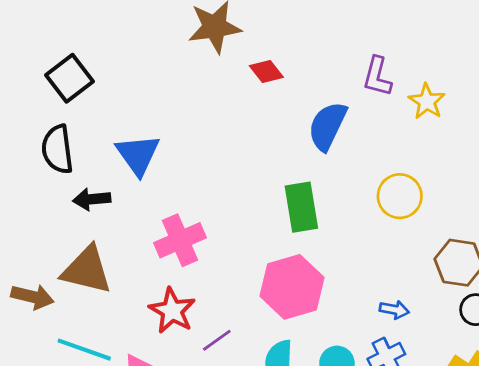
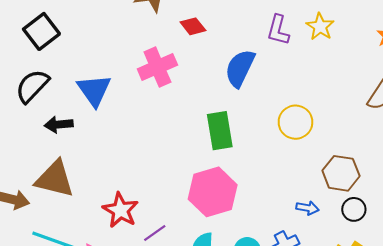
yellow star: (427, 101) -> (320, 27), moved
black semicircle: (57, 149) -> (32, 86), turned 51
pink cross: (180, 240) -> (157, 67), moved
blue arrow: (394, 310) -> (307, 208), moved

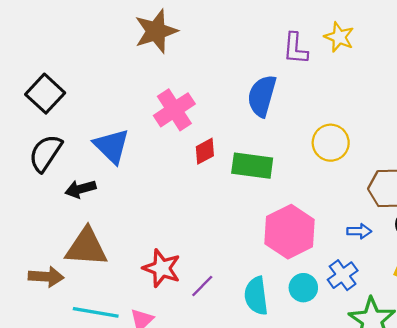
red diamond: (193, 26) -> (205, 151), moved, turned -70
green rectangle: (220, 131) -> (252, 166), turned -63
pink hexagon: (213, 192) -> (290, 232), moved

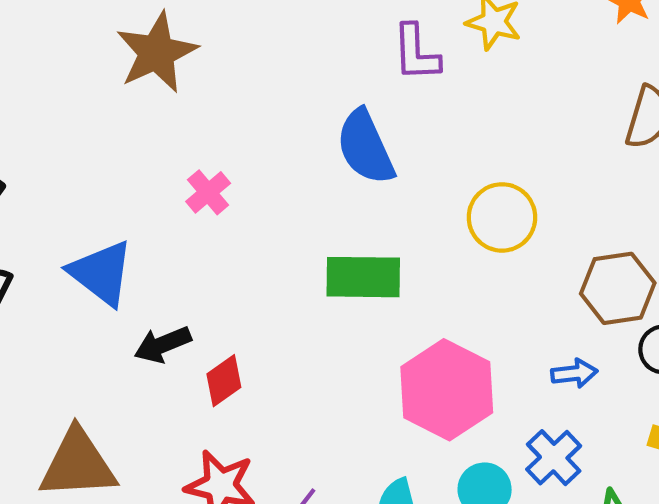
blue semicircle: (262, 96) -> (365, 147), turned -33
pink cross: (174, 110) -> (208, 192), size x0.6
red diamond: (205, 151) -> (224, 381), moved
black arrow: (80, 189) -> (163, 345), moved

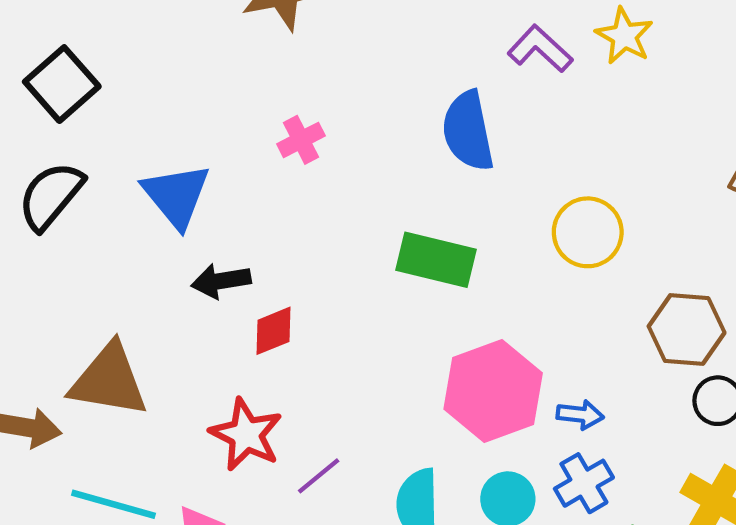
purple L-shape: (416, 53) -> (540, 49), turned 122
blue arrow: (574, 373) -> (580, 415), moved

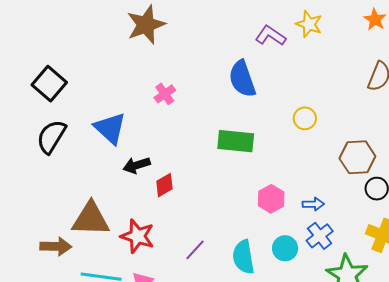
yellow circle: (588, 232) -> (305, 118), size x0.7
pink hexagon: (493, 391) -> (271, 199), size x0.6
red star: (246, 435) -> (137, 236), moved

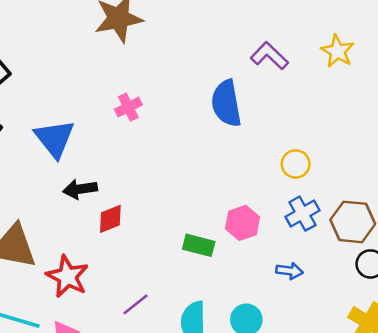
yellow star: (309, 24) -> (337, 51), moved
green rectangle: (236, 141) -> (199, 245), moved, size x0.7
pink hexagon: (271, 199) -> (243, 223), moved
blue cross: (320, 236) -> (302, 214), moved

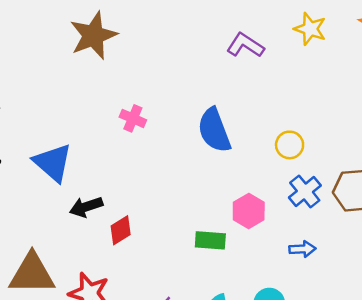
blue semicircle: (226, 103) -> (214, 130), moved
pink cross: (128, 107) -> (133, 118), moved, turned -30

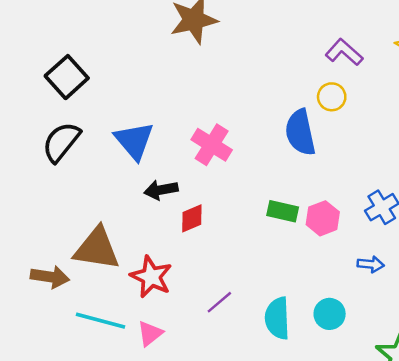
pink cross: (133, 118) -> (212, 145), moved, size x1.5
yellow circle: (290, 145) -> (332, 97), moved
green rectangle: (210, 240) -> (283, 211), moved

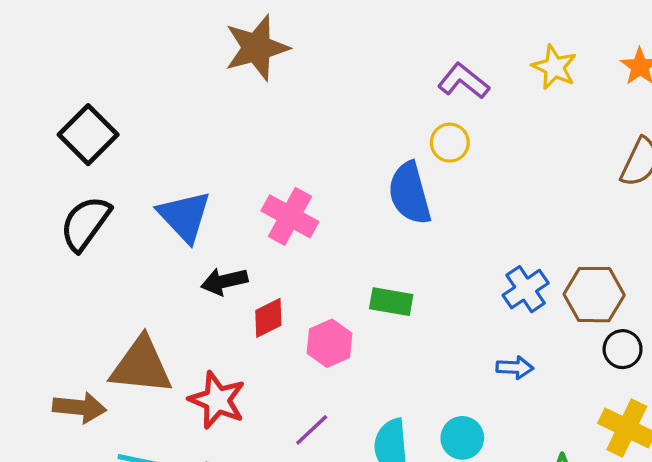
pink hexagon: (323, 218) -> (330, 343), moved

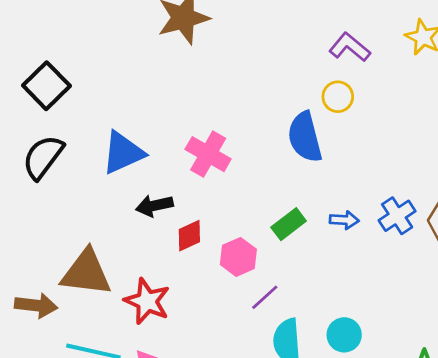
blue triangle: (184, 216) -> (123, 153), turned 48
green rectangle: (391, 302) -> (289, 224), turned -48
blue arrow: (515, 368) -> (344, 220), moved
purple line: (312, 430) -> (265, 297), moved

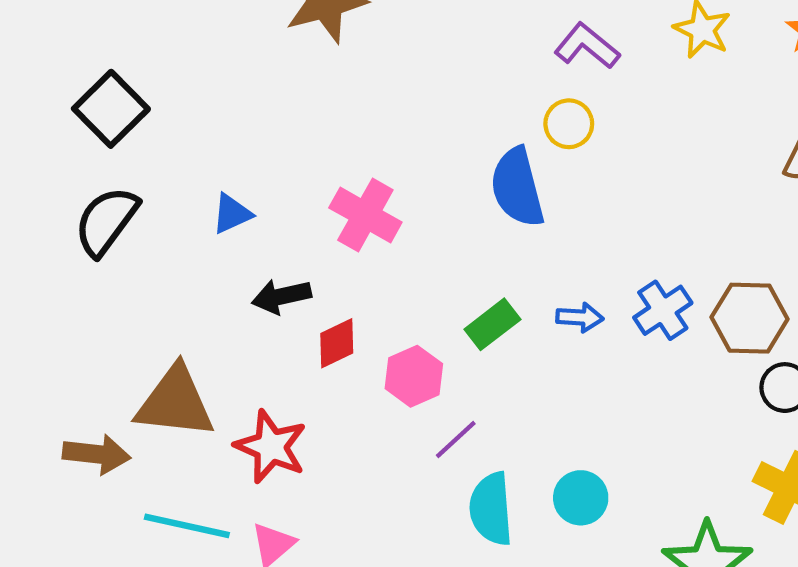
blue triangle: (123, 153) -> (232, 214), size x0.6

